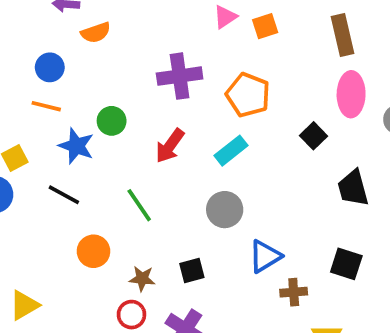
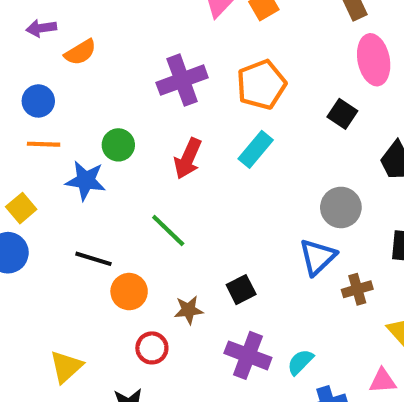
orange pentagon: (248, 95) -> (261, 85), turned -30
black line: (64, 195) -> (93, 259), moved
gray circle: (225, 210) -> (341, 207), moved
red circle: (131, 315) -> (152, 348), moved

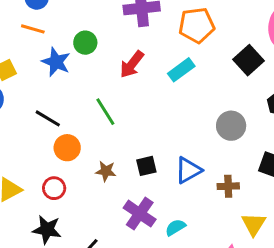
black square: (342, 114) -> (248, 60), size x1.4
blue triangle: (318, 257) -> (188, 170), moved
red circle: (152, 348) -> (54, 188), moved

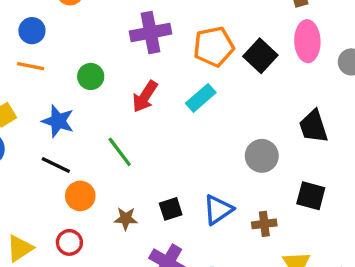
black square: (248, 60) -> (260, 56), moved
blue star: (56, 62) -> (58, 121), moved

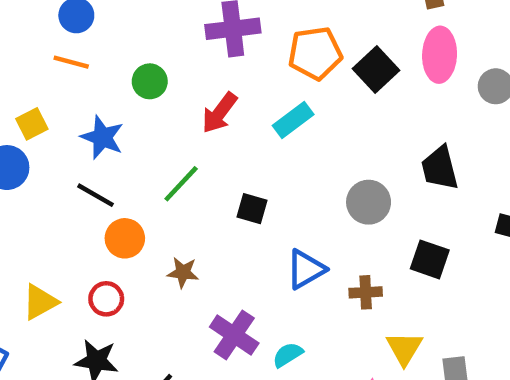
green line: (120, 152) -> (181, 184), turned 76
black square: (171, 209) -> (252, 209), moved, turned 30

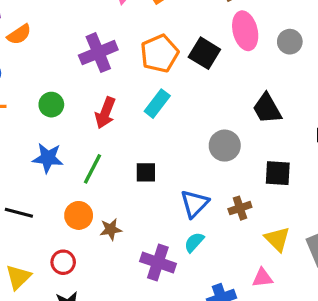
blue star: (102, 137) -> (48, 158), moved
black line: (95, 195) -> (19, 213), moved
orange circle: (125, 238) -> (79, 215), moved
cyan semicircle: (288, 355) -> (194, 242), moved

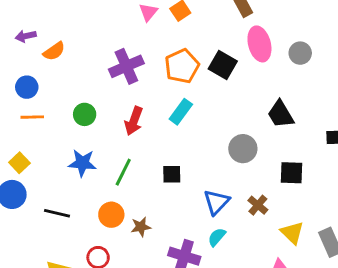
brown cross: (240, 208) -> (258, 205), turned -30

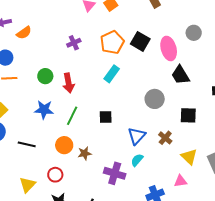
pink ellipse: (259, 44) -> (169, 48), moved
purple cross: (126, 66) -> (74, 43), size x0.6
red arrow: (134, 121) -> (68, 83), moved, turned -30

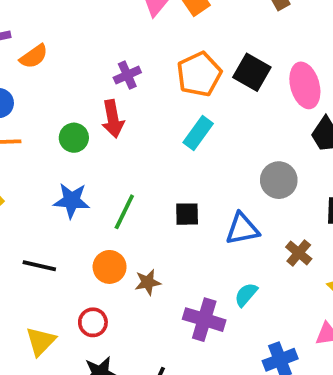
red arrow: (68, 83) -> (113, 119), moved
blue triangle: (137, 136) -> (242, 229), moved, turned 36

